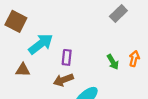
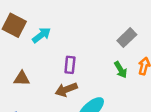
gray rectangle: (118, 13) -> (127, 38), moved
cyan arrow: (41, 44) -> (41, 35), moved, size x0.7

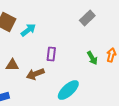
gray rectangle: (127, 38) -> (87, 18), moved
brown arrow: (66, 90) -> (35, 74), moved

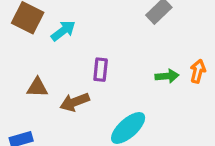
green arrow: (92, 58) -> (167, 76), turned -64

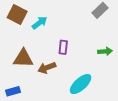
brown triangle: (37, 87) -> (23, 58), size x1.5

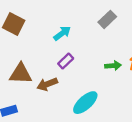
cyan arrow: (40, 23) -> (62, 33), moved
purple rectangle: (63, 47) -> (66, 61), turned 40

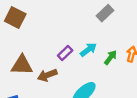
cyan arrow: (62, 33) -> (88, 50), moved
green arrow: (113, 66) -> (111, 57), turned -48

